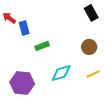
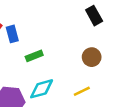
cyan diamond: (61, 73) -> (42, 89), moved
yellow line: (93, 74) -> (82, 91), moved

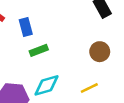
blue rectangle: (12, 34) -> (26, 27), moved

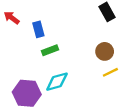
yellow line: (89, 88) -> (110, 72), moved

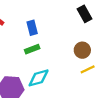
blue rectangle: (38, 29) -> (32, 28), moved

